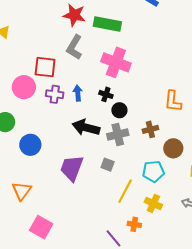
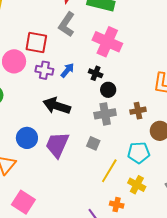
blue arrow: (78, 93) -> (67, 70), turned 42
black arrow: (86, 127) -> (57, 106), moved
blue circle: (30, 145) -> (27, 138), moved

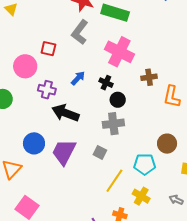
red square: (36, 43) -> (48, 49), size x0.7
purple cross: (44, 70) -> (47, 90), moved
brown cross: (138, 111) -> (149, 77), moved

